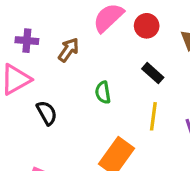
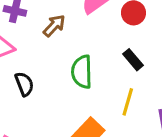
green semicircle: (103, 92) -> (82, 72), size x1.5

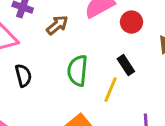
yellow line: (128, 102) -> (110, 90), moved

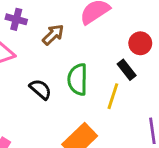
red circle: (132, 22) -> (140, 43), moved
black semicircle: (23, 75) -> (40, 89), moved, turned -30

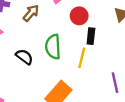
red circle: (140, 43) -> (79, 16), moved
black rectangle: (127, 70) -> (91, 36), turned 49

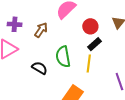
red circle: (79, 16) -> (90, 26), moved
black rectangle: (91, 36) -> (95, 44), turned 48

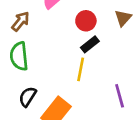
green semicircle: (63, 57) -> (19, 56), moved
black semicircle: (39, 68) -> (28, 97), moved, turned -91

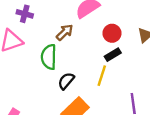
brown arrow: (21, 21) -> (65, 32), moved
black semicircle: (28, 97) -> (66, 81), moved

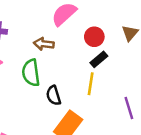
brown arrow: (65, 32) -> (44, 44), turned -120
black semicircle: (66, 81) -> (54, 95), turned -48

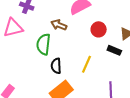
black rectangle: (99, 59) -> (114, 50), moved, turned 48

